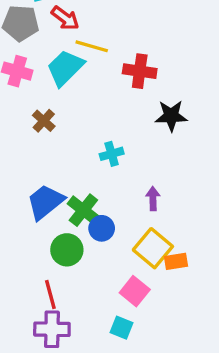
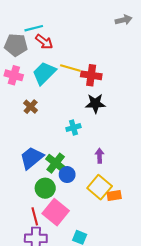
yellow line: (92, 46) -> (70, 68), moved
black star: (171, 116) -> (95, 103), moved
pink square: (135, 291) -> (56, 212), moved, size x1.4

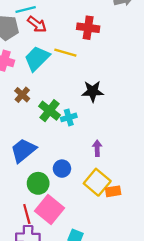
red cross: (91, 75) -> (88, 28), moved
green cross: (56, 163) -> (49, 111), moved

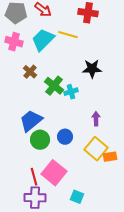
green circle: (38, 183) -> (40, 140), moved

